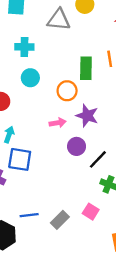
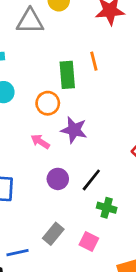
pink arrow: (58, 123) -> (40, 142), turned -133
purple circle: (77, 146) -> (58, 179), moved
gray rectangle: (60, 220) -> (53, 234), moved

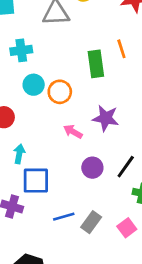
orange circle: (48, 103) -> (60, 92), moved
pink square: (89, 242) -> (127, 228), turned 30
blue line: (17, 253) -> (64, 217), moved

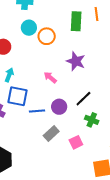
pink arrow: (73, 132) -> (50, 77), moved
purple circle: (92, 168) -> (59, 107), moved
blue line: (64, 217) -> (37, 111), moved

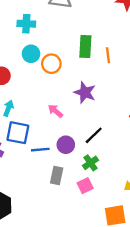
orange line: (96, 14) -> (108, 55), moved
green cross: (92, 120) -> (90, 163), moved, turned 32
gray rectangle: (51, 133) -> (57, 175), turned -35

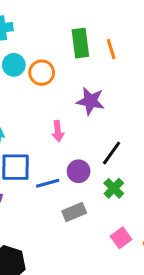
pink arrow: (55, 111) -> (58, 131), turned -126
gray rectangle: (57, 175) -> (74, 212), turned 66
pink square: (85, 186) -> (121, 238), moved

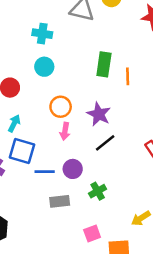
orange circle: (42, 73) -> (61, 107), moved
black line: (112, 153) -> (105, 143), moved

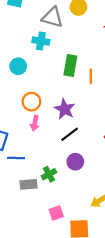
cyan cross: (42, 34) -> (41, 41), moved
purple circle: (73, 169) -> (75, 162), moved
green cross: (98, 191) -> (49, 174), moved

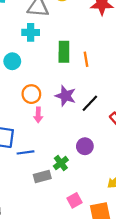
black line: (70, 134) -> (90, 103), moved

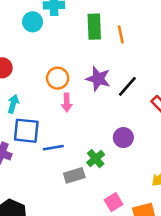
cyan circle: (12, 61) -> (33, 22), moved

